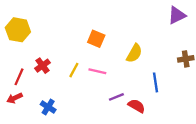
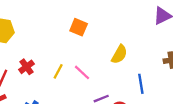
orange square: (96, 39) -> (79, 27), moved
pink line: (97, 71) -> (82, 72), turned 30

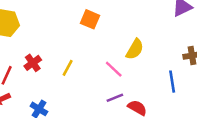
pink line: (82, 72) -> (114, 69), moved
blue line: (141, 84) -> (172, 82), moved

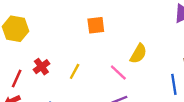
orange square: (90, 19) -> (96, 25), turned -30

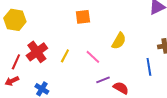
red cross: (41, 67) -> (37, 52), size x1.5
pink line: (118, 73) -> (93, 57), moved

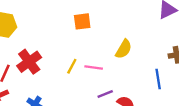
yellow line: (65, 56) -> (72, 66), moved
pink line: (93, 57) -> (94, 67), turned -35

